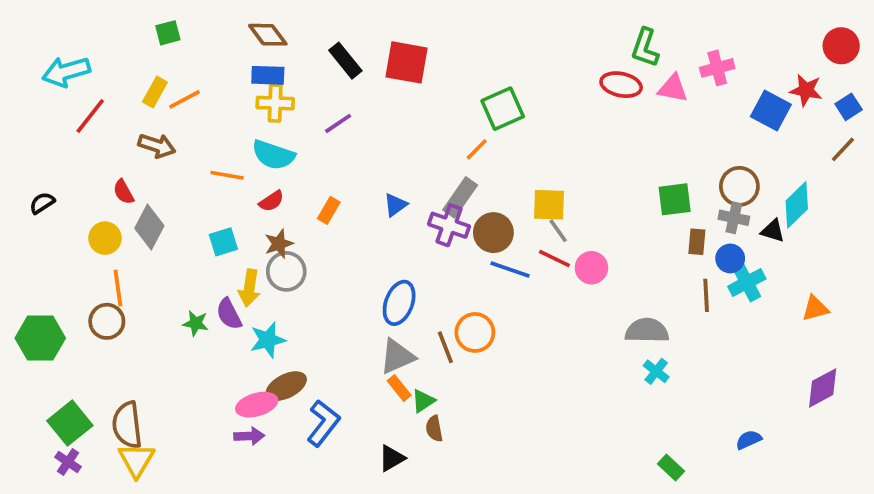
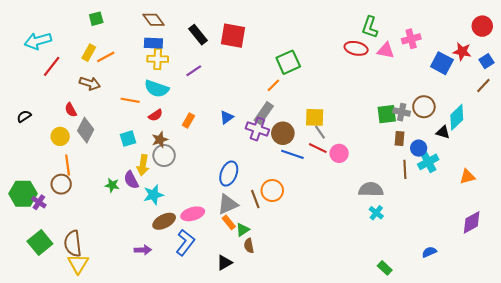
gray cross: (734, 218) -> (402, 112), moved
pink ellipse: (257, 405) -> (193, 214), moved
purple cross: (68, 462) -> (39, 202), moved

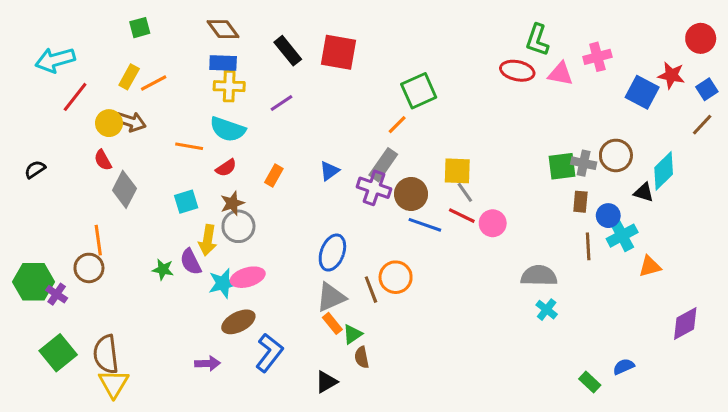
yellow circle: (60, 136) -> (109, 123), moved
orange triangle: (467, 177) -> (650, 266), moved
pink ellipse: (193, 214) -> (248, 277), moved
green rectangle: (385, 268) -> (590, 382), moved

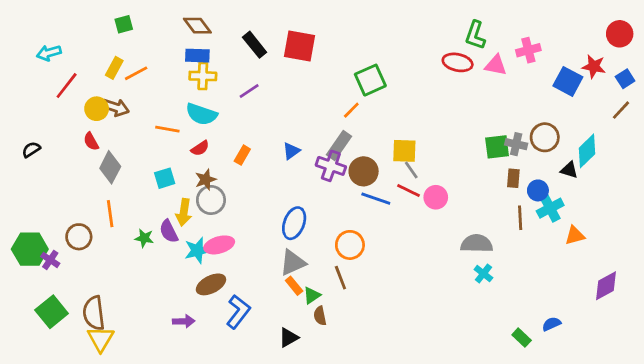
cyan arrow: (55, 60) -> (49, 53), size x0.7
orange line: (98, 240) -> (110, 214), moved
brown line: (371, 290) -> (340, 278), moved

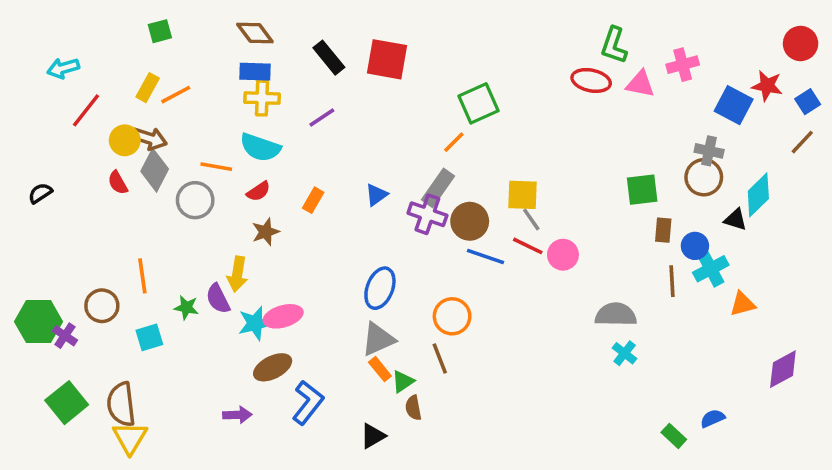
gray cross: (516, 144) -> (709, 151), moved
gray diamond: (110, 167) -> (155, 170), moved
cyan square: (165, 178) -> (149, 337), moved
gray circle: (211, 200) -> (195, 200), moved

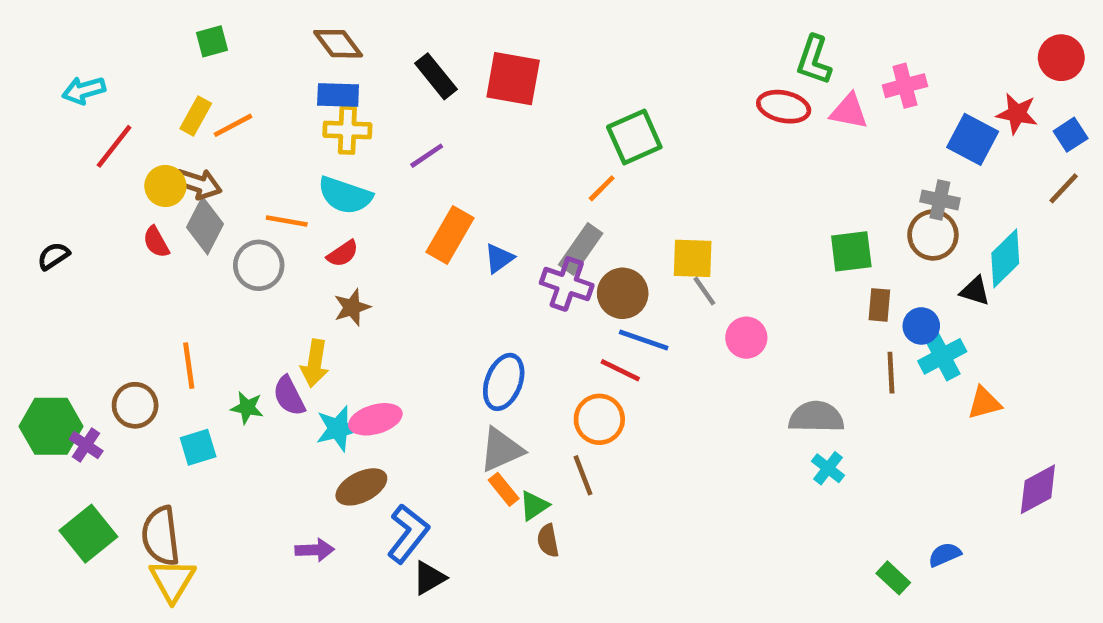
orange rectangle: (313, 200) -> (450, 235), moved, size x1.6
red line: (528, 246) -> (620, 370), moved
black triangle: (373, 436) -> (429, 578), moved

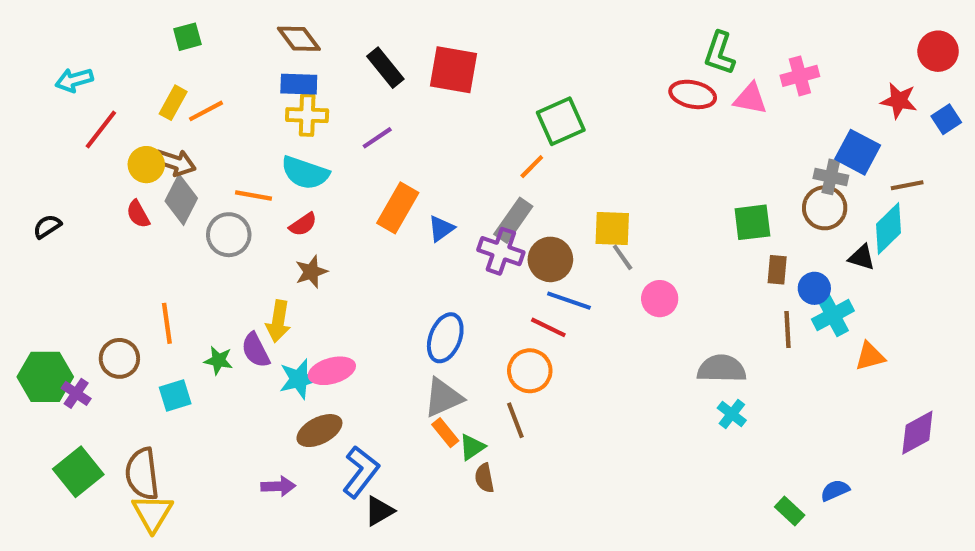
blue square: (973, 139) -> (858, 152), moved
brown line: (1064, 188) -> (907, 185), moved, turned 36

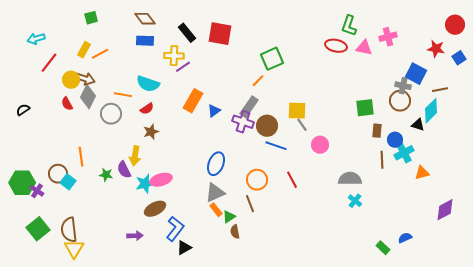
yellow cross: (307, 115) -> (174, 56), moved
red line: (548, 327) -> (292, 180), moved, turned 36
cyan square: (175, 396) -> (68, 182), moved, turned -35

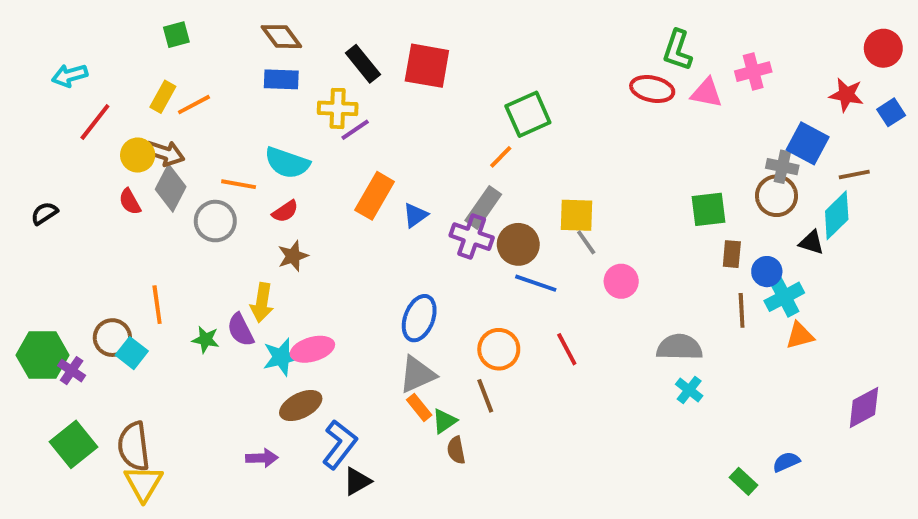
orange triangle: (422, 173) -> (800, 336), moved

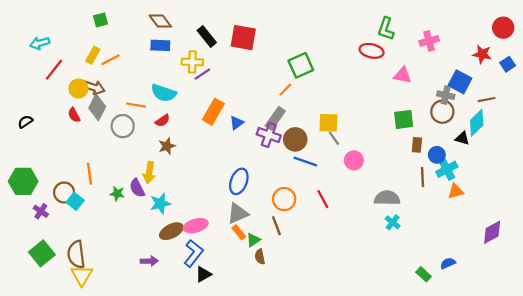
pink triangle: (707, 93) -> (403, 75), moved
pink ellipse: (312, 349) -> (196, 226), moved
green hexagon: (42, 355) -> (23, 181), moved

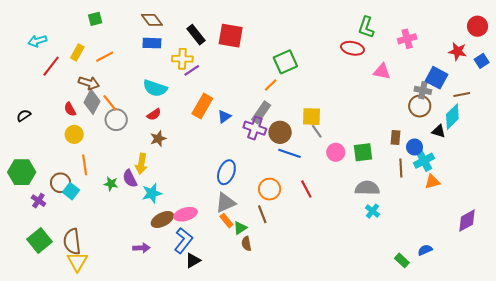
yellow rectangle: (93, 55) -> (77, 52), moved
yellow circle: (78, 88) -> (74, 134), moved
orange line: (136, 105) -> (110, 103), moved, turned 42
green square: (404, 119) -> (363, 152), moved

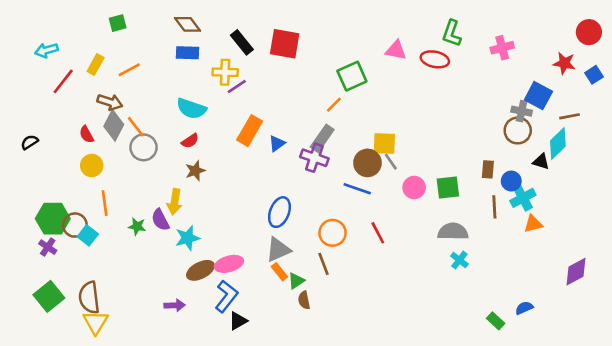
pink triangle: (382, 71) -> (396, 50), moved
brown circle: (280, 132) -> (368, 163), moved
green hexagon: (22, 172) -> (53, 219), moved

